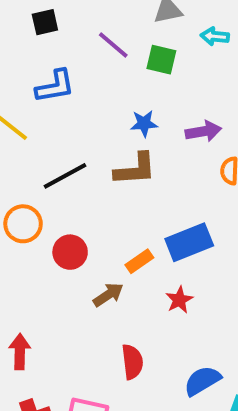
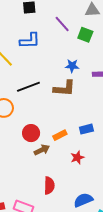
blue rectangle: (189, 242) -> (86, 129), size x0.6
red circle: (70, 252) -> (31, 133), moved

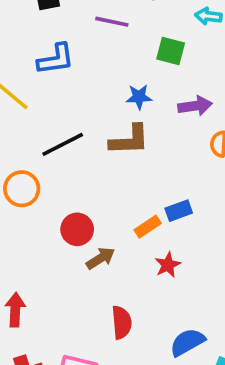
purple line: (62, 24) -> (112, 22), turned -30
green square: (85, 35) -> (171, 51), moved
orange rectangle: (60, 135) -> (148, 227), moved

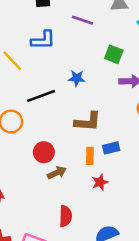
green square: (171, 51) -> (114, 54), moved
blue star: (139, 97) -> (77, 78), moved
brown L-shape: (129, 140) -> (88, 122), moved
orange rectangle: (148, 227) -> (90, 156), turned -63

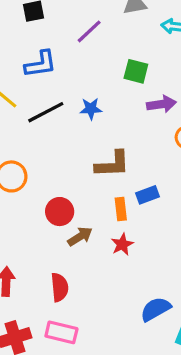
purple line: (82, 20) -> (89, 31), turned -55
black line: (41, 96) -> (46, 112), moved
red star: (100, 182) -> (122, 244), moved
red semicircle: (66, 216) -> (60, 287), moved

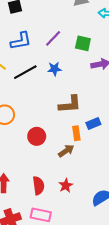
purple line: (89, 31) -> (53, 38), moved
brown arrow: (80, 236) -> (66, 151), moved
red star: (122, 244) -> (66, 186), moved

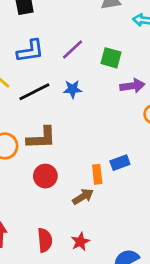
brown L-shape: (70, 104) -> (41, 138), moved

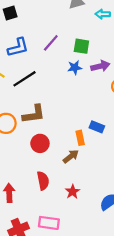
blue star: (72, 89) -> (75, 68), moved
blue rectangle: (120, 163) -> (97, 127), turned 48
red semicircle: (45, 240) -> (43, 181), moved

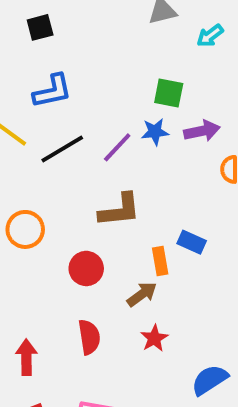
cyan arrow: (103, 14) -> (210, 36), turned -40
purple line: (51, 43) -> (117, 147), moved
brown L-shape: (34, 114) -> (120, 210), moved
red star: (73, 192) -> (154, 338), moved

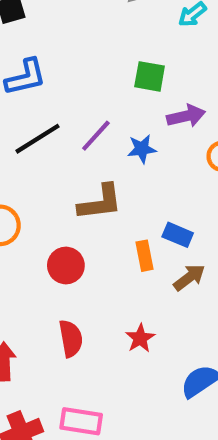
blue star: (155, 132) -> (142, 149), moved
brown arrow: (142, 294) -> (189, 277), moved

